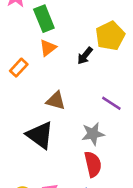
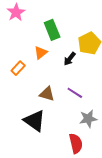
green rectangle: (44, 19) -> (52, 30), moved
purple line: (111, 103) -> (75, 93), moved
gray star: (93, 134) -> (88, 119), moved

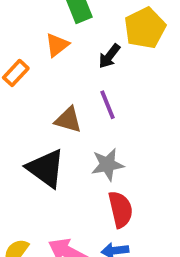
purple line: (75, 93) -> (107, 105), moved, turned 35
gray star: (88, 119) -> (107, 165), moved

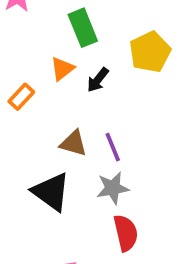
black arrow: (109, 56) -> (98, 80), moved
purple line: (107, 105) -> (113, 147), moved

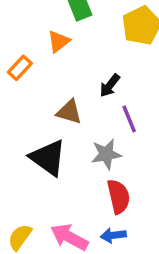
black arrow: (98, 80) -> (110, 85), moved
purple line: (113, 147) -> (129, 119), moved

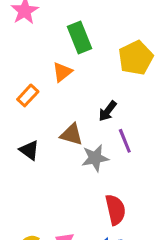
gray star: (106, 154) -> (95, 158), moved
black triangle: (48, 158) -> (29, 150), moved, size x0.6

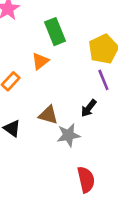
black arrow: (108, 111) -> (89, 108), moved
purple line: (125, 141) -> (103, 80), moved

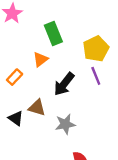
black arrow: (89, 108) -> (64, 84), moved, size x1.5
brown triangle: (48, 115) -> (37, 108), moved

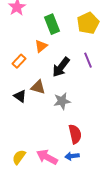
yellow pentagon: (96, 49) -> (88, 23), moved

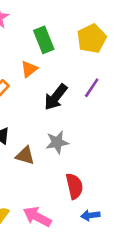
purple line: (88, 60) -> (92, 88), turned 56
brown triangle: (38, 87) -> (25, 156), moved
blue arrow: (72, 156) -> (90, 215), moved

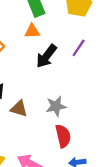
orange triangle: (29, 69) -> (32, 31), moved, turned 35
gray star: (57, 142) -> (56, 106), moved

